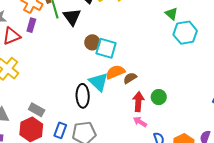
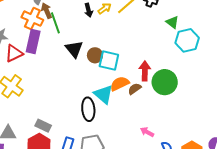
black triangle: (72, 17) -> (74, 49), moved
purple rectangle: (31, 25) -> (33, 42), size x1.6
green circle: (159, 97) -> (165, 82), moved, size x1.6
red arrow: (138, 102) -> (145, 71), moved

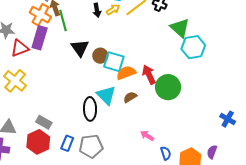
green triangle: (172, 22) -> (180, 28), size x1.5
red arrow: (145, 71) -> (149, 75), turned -30
orange semicircle: (120, 84) -> (126, 73), moved
brown semicircle: (135, 89) -> (130, 97), moved

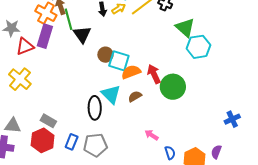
black triangle: (80, 48) -> (82, 34), moved
blue cross: (228, 119) -> (232, 119), turned 35

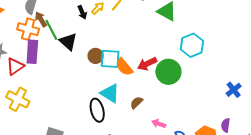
cyan hexagon: (199, 47) -> (192, 45), moved
orange semicircle: (131, 72) -> (124, 67), turned -96
red arrow: (154, 74) -> (147, 64), turned -78
brown semicircle: (135, 96) -> (136, 103), moved

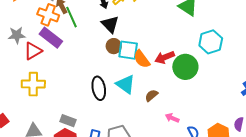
black triangle: (68, 42) -> (110, 24), moved
purple rectangle: (32, 52) -> (51, 38), turned -60
yellow cross: (18, 99) -> (33, 84), turned -30
black ellipse: (97, 110) -> (99, 88), moved

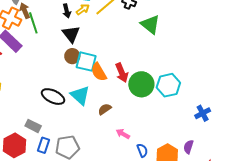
cyan hexagon: (211, 42) -> (168, 85), moved
red arrow: (165, 57) -> (122, 73), turned -96
black ellipse: (99, 88) -> (53, 97), turned -60
gray rectangle: (68, 121) -> (33, 126), moved

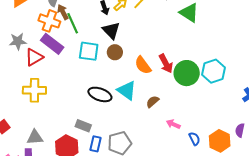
cyan square: (86, 62) -> (89, 51), moved

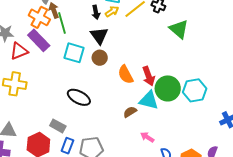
cyan triangle: (127, 90) -> (149, 100), moved, turned -30

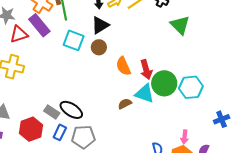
black triangle: (99, 36) -> (100, 25), turned 30
black ellipse: (79, 97) -> (71, 110), moved
pink arrow: (147, 137) -> (185, 137), moved, turned -120

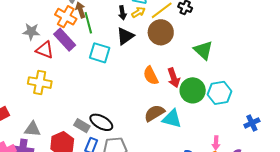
green triangle: (180, 25) -> (203, 50), moved
red triangle: (19, 34) -> (45, 50), turned 42
brown circle: (99, 47) -> (161, 32), moved, size x1.6
cyan triangle: (145, 94) -> (172, 119), moved
brown semicircle: (125, 104) -> (154, 113), size x1.5

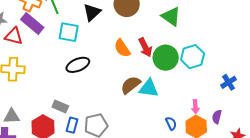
black ellipse: (101, 122) -> (78, 65), moved, turned -45

